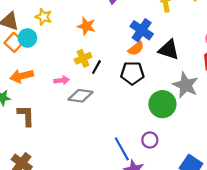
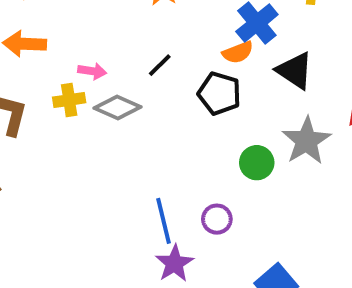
yellow cross: (83, 58) -> (69, 100), moved
green circle: (162, 104) -> (257, 163), size x0.7

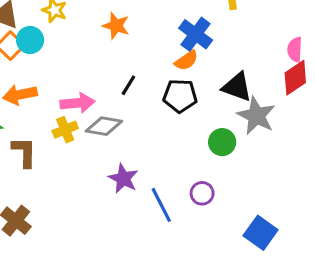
pink arrow: (92, 71) -> (77, 103), size x1.5
black triangle: (295, 71) -> (237, 87), moved
purple star: (174, 263) -> (123, 178), moved

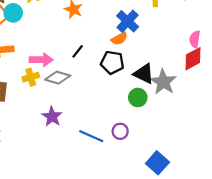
black triangle: (237, 87) -> (144, 74), moved
purple star: (123, 178) -> (52, 117), moved
blue line: (161, 205) -> (91, 136), turned -45

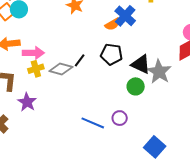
orange semicircle: (119, 39) -> (112, 24), moved
black line: (78, 51) -> (80, 60), moved
pink arrow: (41, 60) -> (33, 53), moved
purple star: (52, 117) -> (27, 102), moved

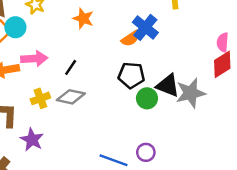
pink arrow: (33, 53) -> (34, 59), moved
black line: (80, 60) -> (71, 67), moved
gray star: (159, 72) -> (191, 93), turned 30
green circle: (136, 86) -> (147, 98), moved

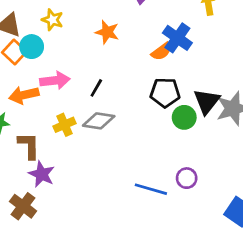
black triangle: (168, 85) -> (207, 101), turned 50
purple star: (32, 140) -> (42, 174), moved

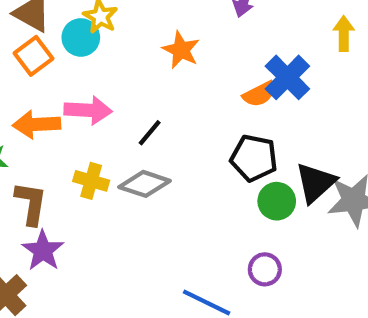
cyan circle: (32, 47) -> (81, 37), moved
yellow cross: (65, 125) -> (91, 181), turned 30
purple circle: (187, 178) -> (265, 269), moved

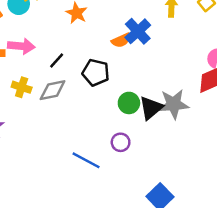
black pentagon: (254, 158) -> (96, 73), moved
black triangle: (315, 183) -> (151, 108), moved
gray diamond: (145, 184) -> (53, 90), turned -32

